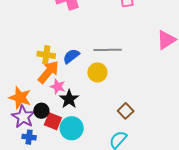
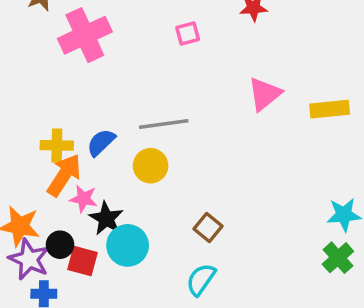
cyan circle: (72, 128) -> (128, 245), moved

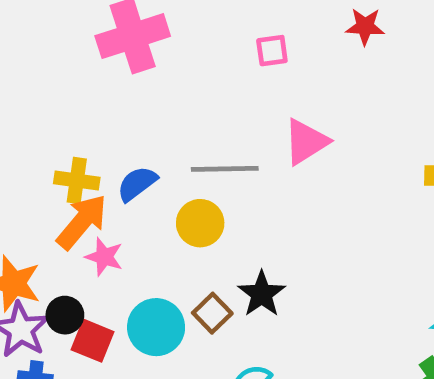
pink triangle: (265, 94) -> (306, 142), moved
black star: (106, 218) -> (262, 294), moved
brown square: (208, 227) -> (212, 313), moved

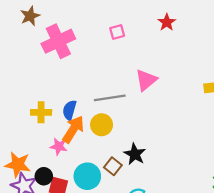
red star: (365, 27) -> (167, 22), turned -30
pink square: (272, 51) -> (117, 32), moved
blue semicircle: (137, 184) -> (70, 110), turned -30
orange arrow: (82, 222) -> (73, 129), moved

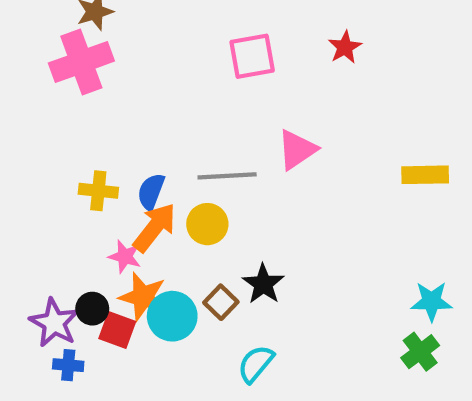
pink square: (117, 32) -> (252, 56), size x1.6
pink cross: (58, 41) -> (81, 62), moved
orange star: (18, 165) -> (143, 297), moved

